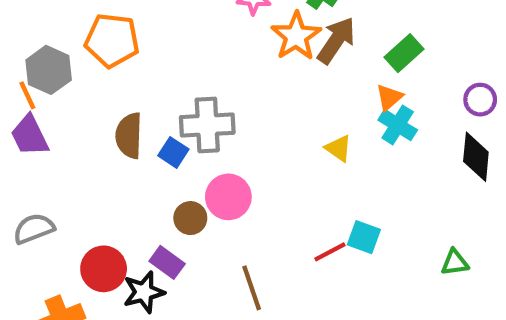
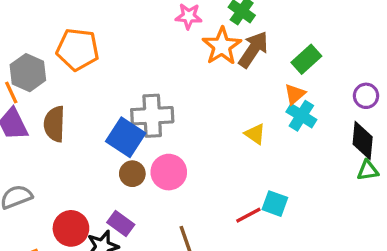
brown semicircle: (129, 136) -> (54, 124), moved
blue square: (173, 152) -> (126, 137), size x1.6
brown circle: (190, 218) -> (132, 174), moved
green triangle: (455, 262) -> (368, 170), moved

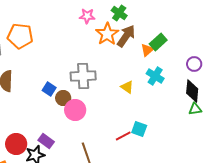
orange triangle: (295, 94) -> (147, 50), moved
gray cross: (152, 116) -> (83, 76), moved
blue square: (126, 137) -> (49, 89), size x0.6
brown circle: (132, 174) -> (63, 98), moved

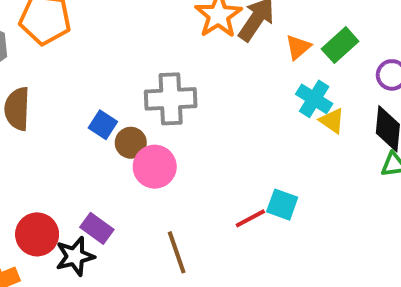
green rectangle: (158, 42) -> (340, 45), moved
yellow triangle: (127, 87) -> (332, 121), moved

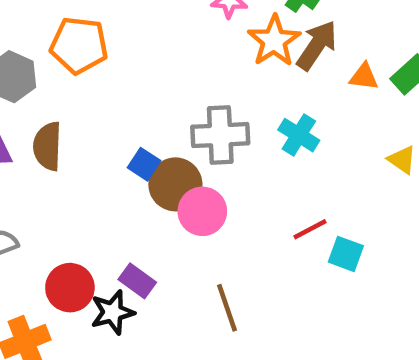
orange triangle: (298, 47) -> (364, 77), turned 48
cyan cross: (314, 99) -> (299, 135), moved
brown circle: (131, 143) -> (175, 184), size x1.5
red line: (250, 218) -> (310, 229), moved

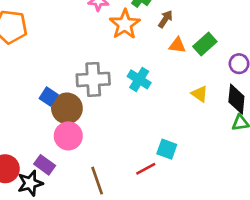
brown arrow: (317, 45) -> (165, 19), moved, size x0.6
pink circle: (202, 211) -> (68, 136), moved
red line: (310, 229) -> (146, 169), moved

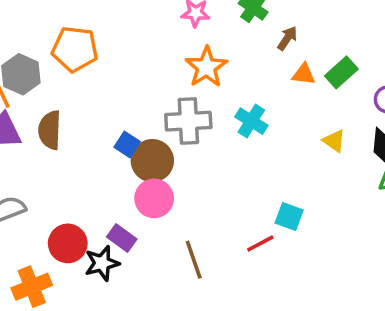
orange star: (125, 24) -> (206, 67), moved

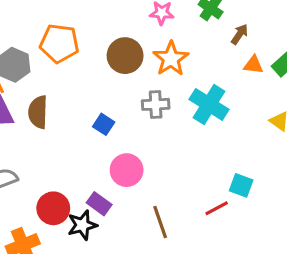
gray cross: (188, 121) -> (156, 104), size x0.7
cyan cross: (251, 121) -> (209, 104), size x1.4
brown circle: (152, 161) -> (125, 56), moved

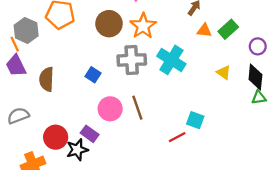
gray cross: (156, 104) -> (132, 60), size x1.4
brown semicircle: (38, 112) -> (47, 79), moved
brown line: (160, 222) -> (137, 108), moved

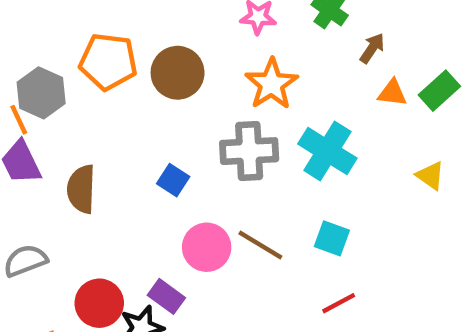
brown circle: (109, 24) -> (178, 73), moved
brown line: (137, 108) -> (260, 245), turned -40
cyan square: (195, 120) -> (332, 238), moved

